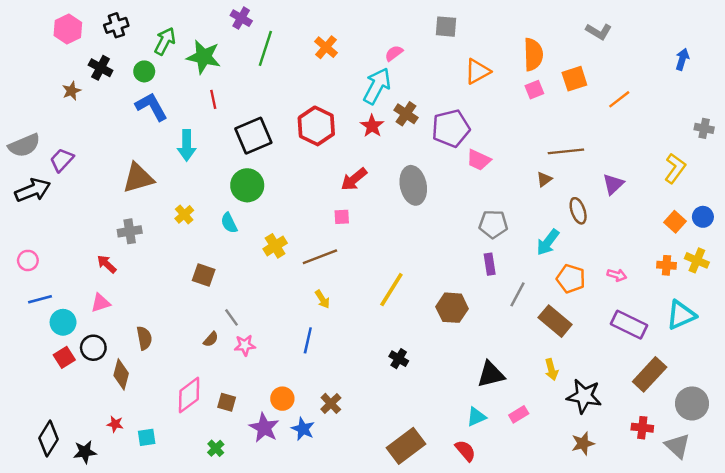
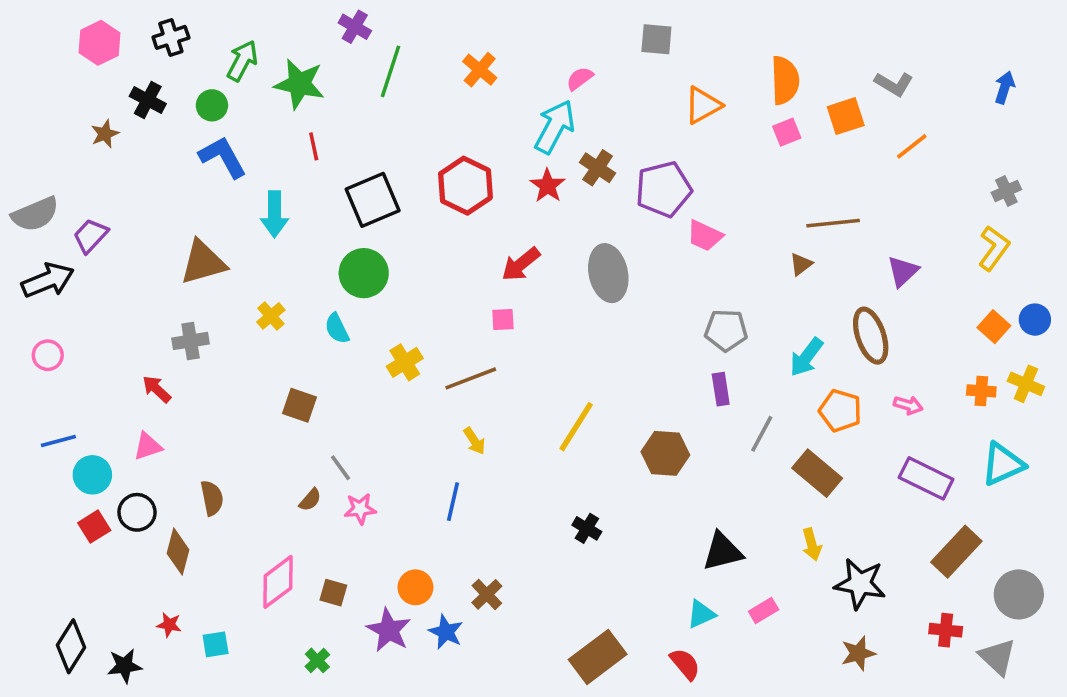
gray L-shape: (599, 31) -> (894, 84), moved
gray cross: (704, 128) -> (1006, 191), moved, turned -36
brown ellipse: (578, 211) -> (871, 336), moved, size x1.4
pink circle: (28, 260) -> (48, 355), moved

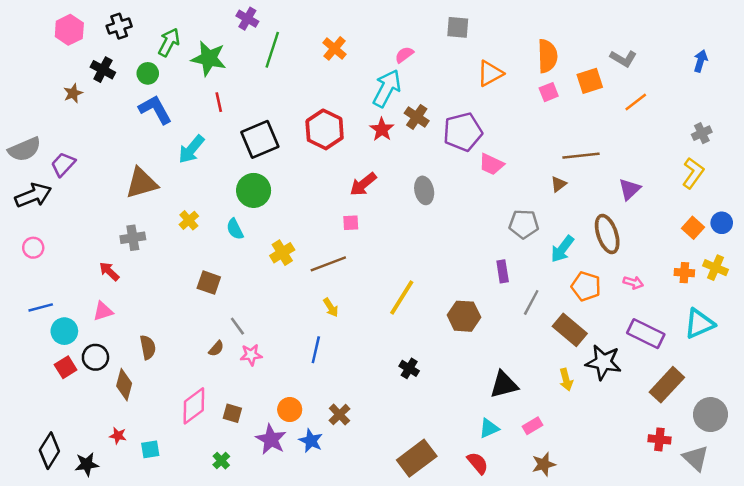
cyan arrow: (274, 214) -> (191, 149), turned 40
gray ellipse: (608, 273) -> (424, 190), size x0.7
gray pentagon: (726, 330) -> (524, 224), moved
black star: (860, 584) -> (603, 362), moved
brown star: (858, 653) -> (544, 464), moved

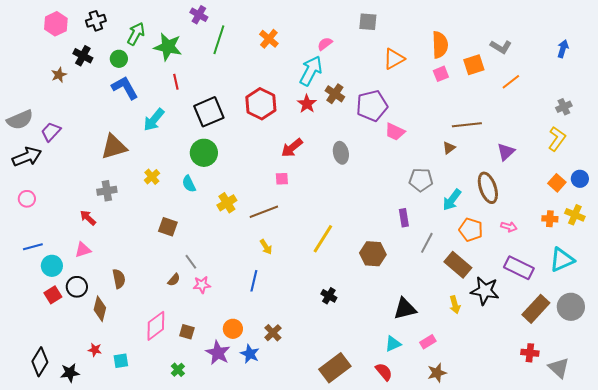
gray circle: (710, 415) -> (571, 307), moved

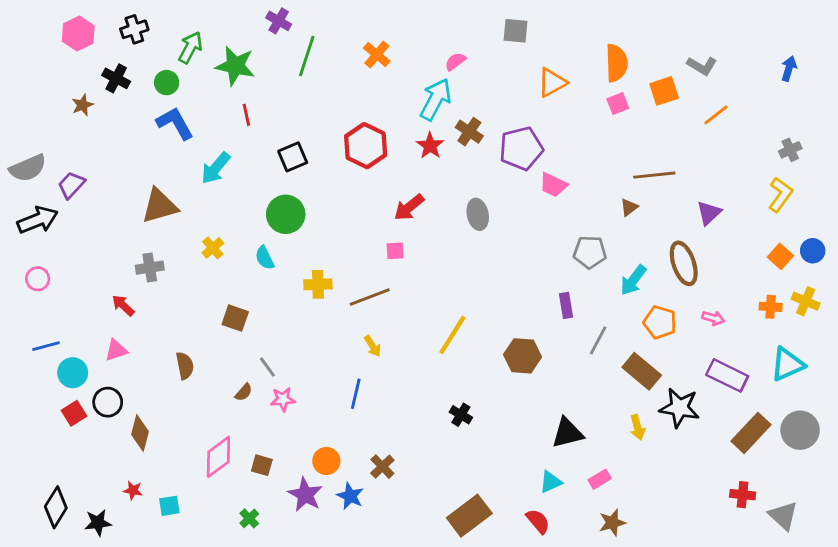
black square: (209, 112) -> (293, 157), size x0.7
yellow cross: (227, 203) -> (318, 284), turned 30
brown semicircle: (119, 279) -> (185, 366), moved

